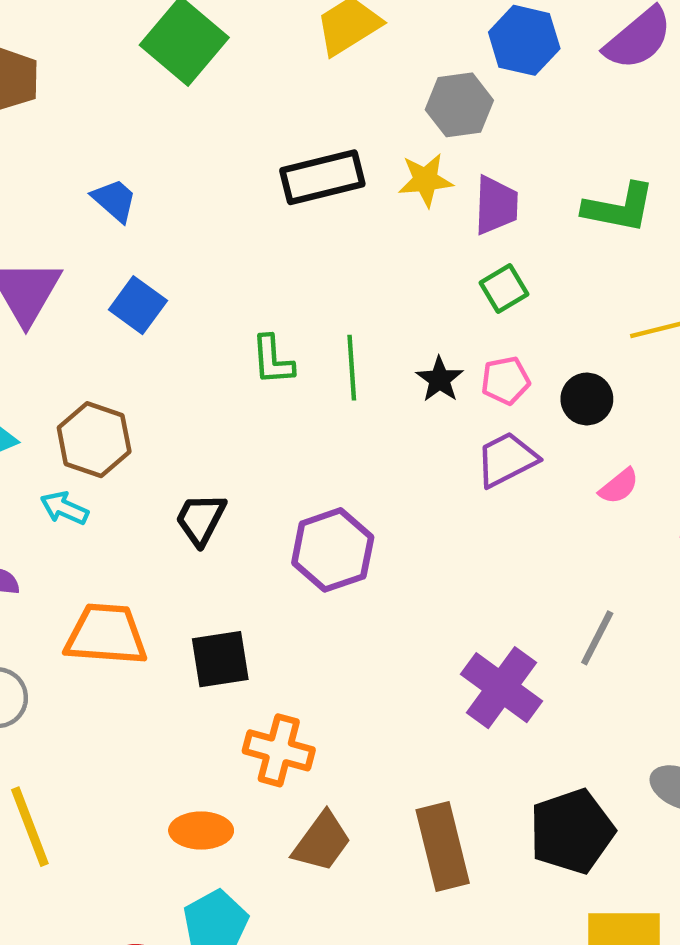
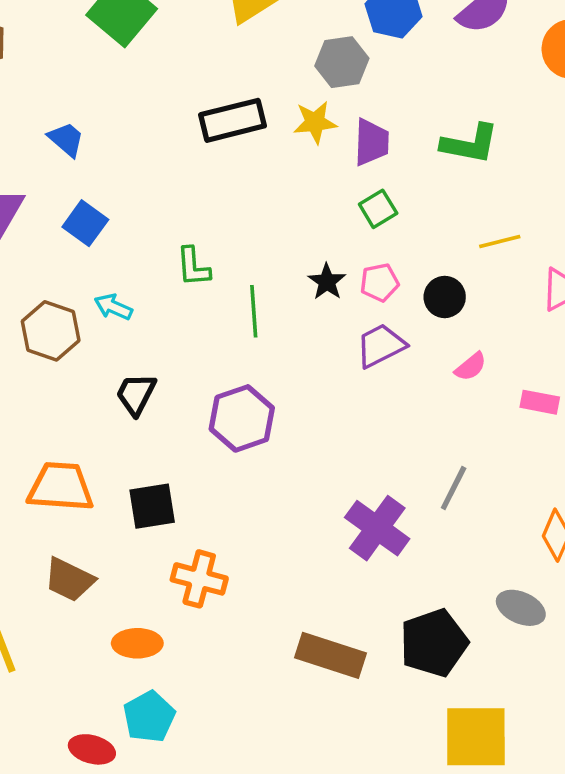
green line: (352, 368) -> (254, 311), moved
cyan arrow: (64, 508) -> (113, 307), moved
brown trapezoid: (322, 842) -> (69, 580), moved, turned 80
brown rectangle: (443, 846) -> (330, 655), turned -58

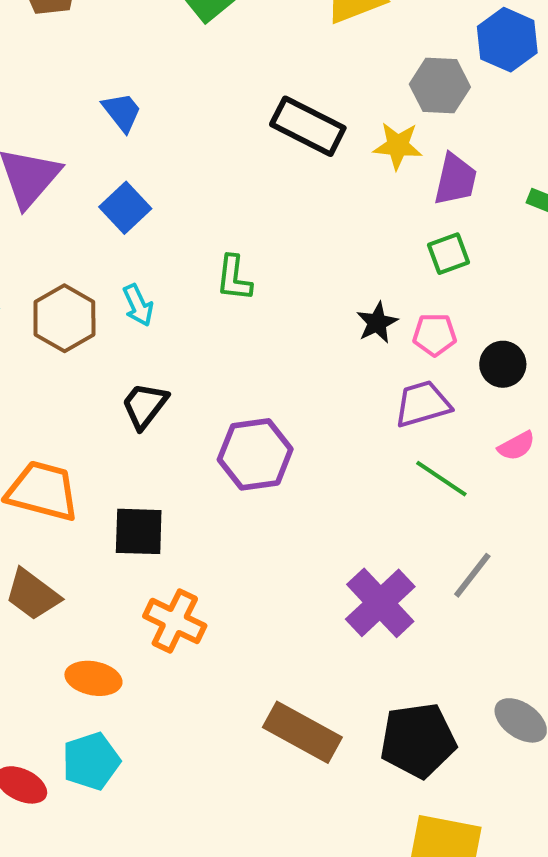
black rectangle: (232, 120) -> (308, 126), turned 30
cyan arrow: (113, 307) -> (138, 305), turned -150
green line: (254, 311) -> (441, 479), moved, turned -63

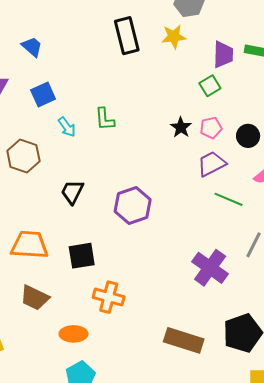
black rectangle: (308, 126) -> (127, 36), turned 60
purple trapezoid: (455, 179) -> (223, 54), moved
blue square: (125, 208) -> (43, 95), turned 30
cyan arrow: (138, 305) -> (67, 127), moved

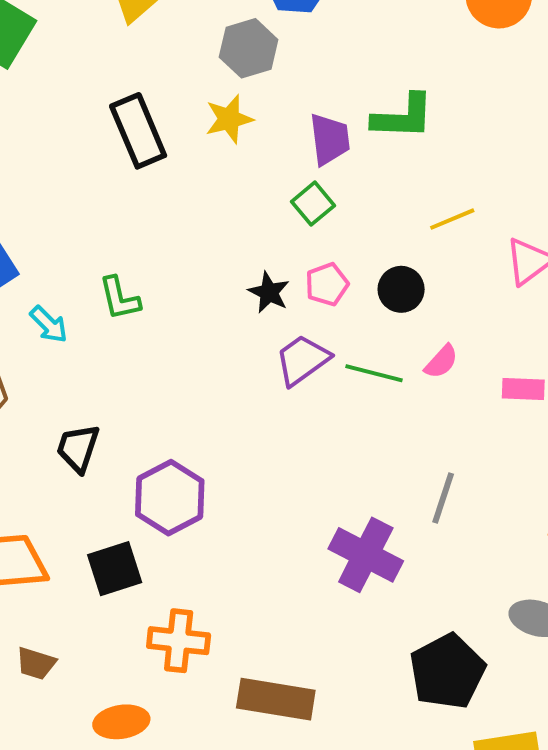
purple trapezoid: (212, 164) -> (302, 360), moved
green line: (228, 199) -> (374, 373), moved
purple hexagon: (133, 206) -> (170, 498), moved
brown trapezoid: (35, 298) -> (36, 663), size x0.7
brown rectangle: (184, 340) -> (276, 699), moved

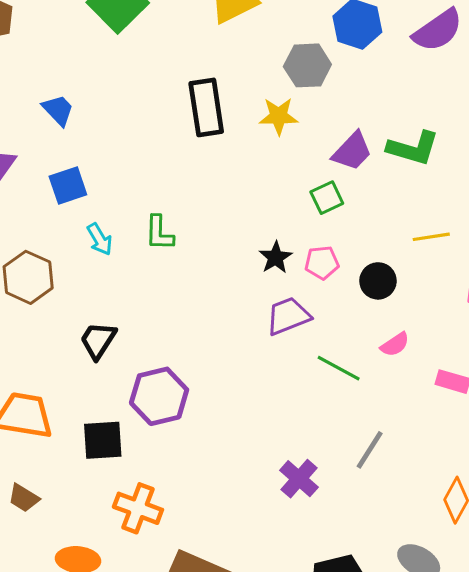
purple trapezoid: (330, 139) -> (352, 151), turned 36
green line: (374, 373) -> (339, 368), moved
purple cross: (366, 555) -> (299, 479), size x0.7

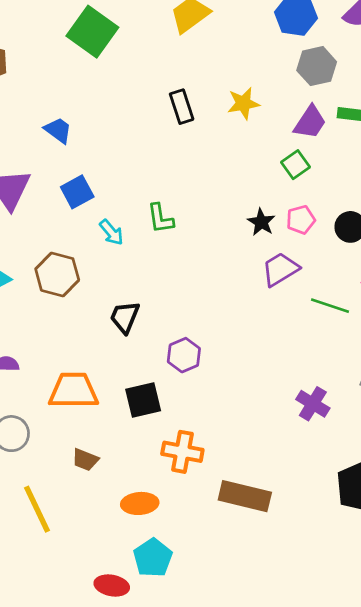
gray hexagon: (307, 65) -> (317, 66), moved
black rectangle: (206, 107) -> (182, 107), size x0.7
purple hexagon: (159, 396) -> (184, 355), size x0.7

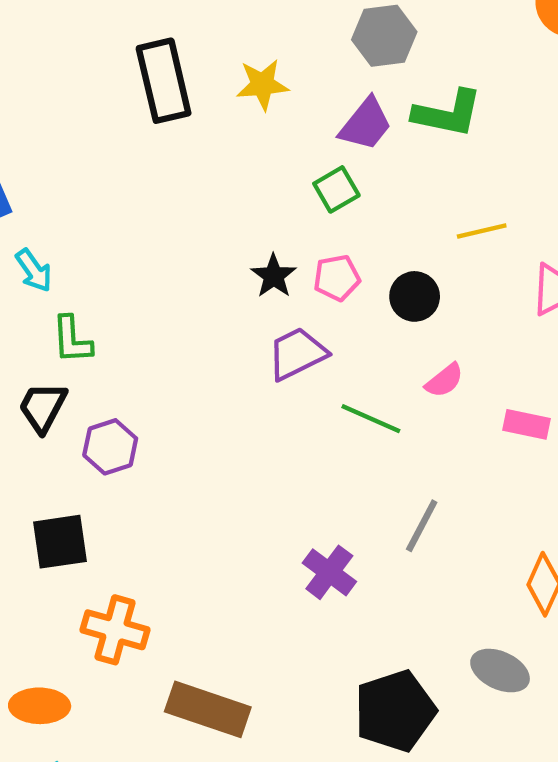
black rectangle: (182, 107) -> (164, 81), size x1.5
green L-shape: (160, 218) -> (72, 340), moved
purple hexagon: (184, 355) -> (110, 447), moved

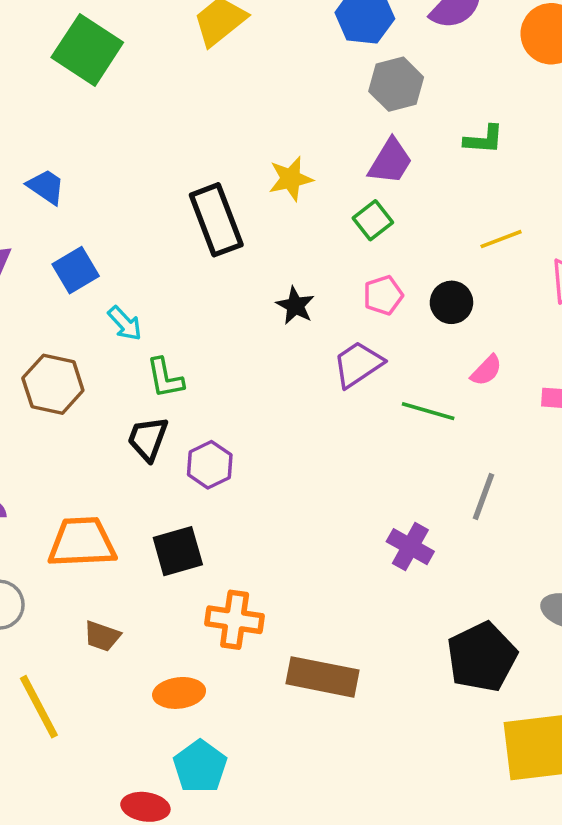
black rectangle: (164, 81) -> (216, 220), moved
yellow star: (262, 85) -> (291, 179), moved
green L-shape: (448, 113) -> (484, 139), moved, size x0.7
black star: (274, 276) -> (295, 306), moved

